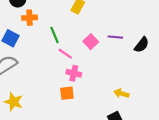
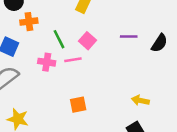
pink square: (91, 42) -> (88, 41), moved
pink line: (65, 54) -> (73, 60), turned -40
pink cross: (74, 73) -> (47, 62), moved

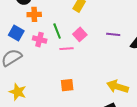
pink cross: (47, 62) -> (40, 40), moved
yellow arrow: (140, 100) -> (117, 87), size x1.5

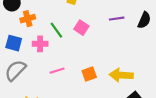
pink line: (67, 49) -> (57, 71), moved
orange square: (67, 85) -> (89, 74), moved
yellow arrow: (117, 87) -> (121, 75), moved

